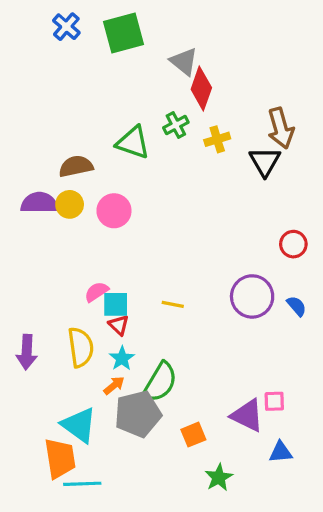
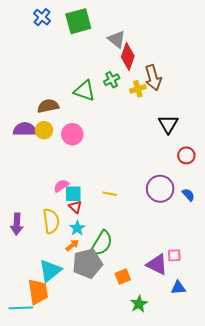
brown arrow: (281, 128) -> (153, 78), moved
black triangle: (265, 162) -> (168, 124), moved
cyan triangle: (79, 425) -> (50, 271), turned 45
cyan line: (82, 484) -> (21, 308), moved

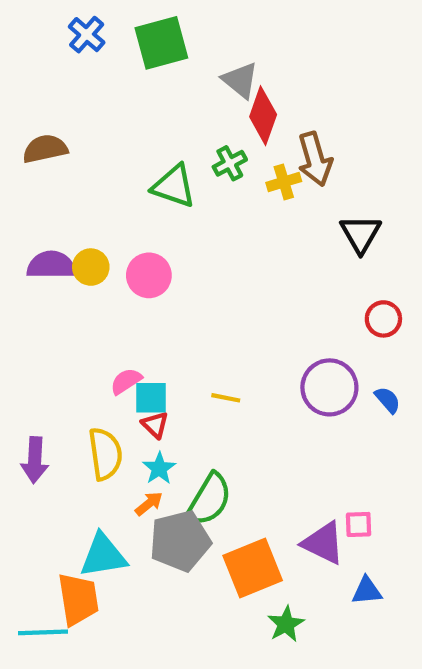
brown semicircle: (48, 106) -> (45, 149), moved
black triangle: (168, 124) -> (361, 234), moved
cyan triangle: (50, 271) -> (103, 556), turned 30
orange square: (123, 277) -> (253, 568), size x1.8

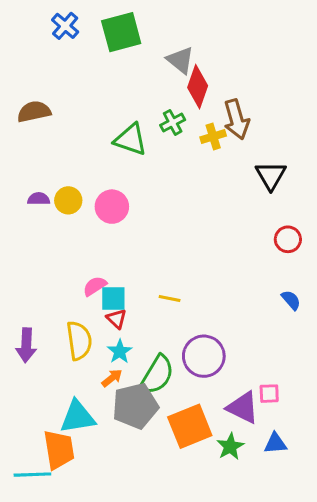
purple semicircle: (51, 265) -> (39, 199), size x0.6
purple circle: (329, 387) -> (204, 356), moved
green star: (286, 624) -> (230, 447), moved

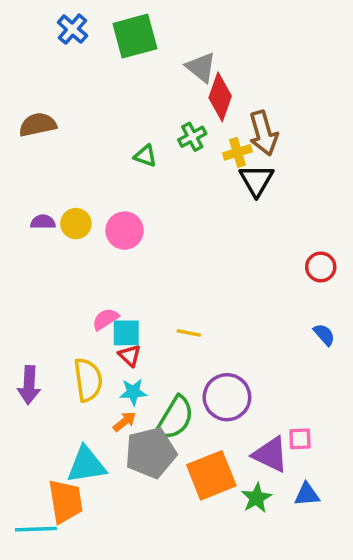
green triangle: (131, 140) -> (145, 156), size x0.6
black triangle: (271, 175) -> (256, 180), moved
cyan star: (120, 351) -> (133, 392), turned 30

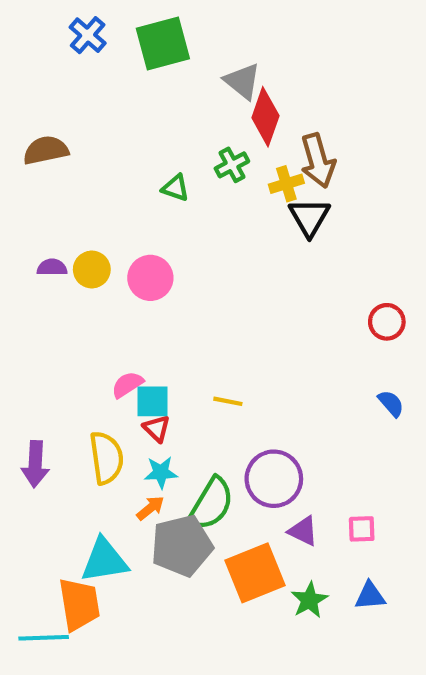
purple triangle: (270, 455) -> (303, 531), moved, size x0.7

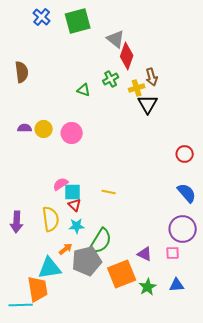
brown semicircle: (46, 150) -> (22, 72), turned 95
brown arrow: (318, 161) -> (152, 77), size x0.7
blue semicircle: (391, 403) -> (187, 193), size x1.5
purple circle: (274, 479) -> (183, 229), moved
orange arrow: (150, 508) -> (66, 249), moved

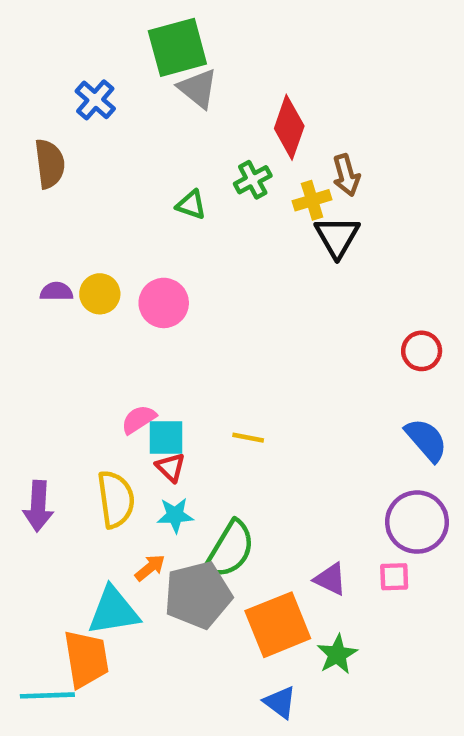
blue cross: (42, 17) -> (95, 100), moved
gray triangle: (116, 39) -> (198, 88), moved
blue triangle: (177, 285) -> (280, 702), moved, turned 42

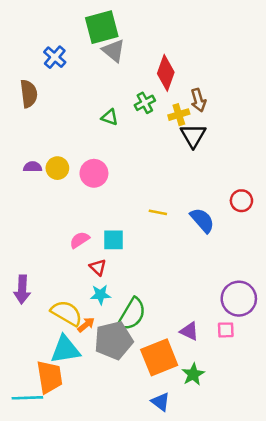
cyan square: (166, 438) -> (114, 240), moved
yellow line: (248, 438) -> (158, 212), moved
blue semicircle: (426, 440) -> (202, 220), moved
yellow semicircle: (116, 499) -> (67, 313), moved, turned -52

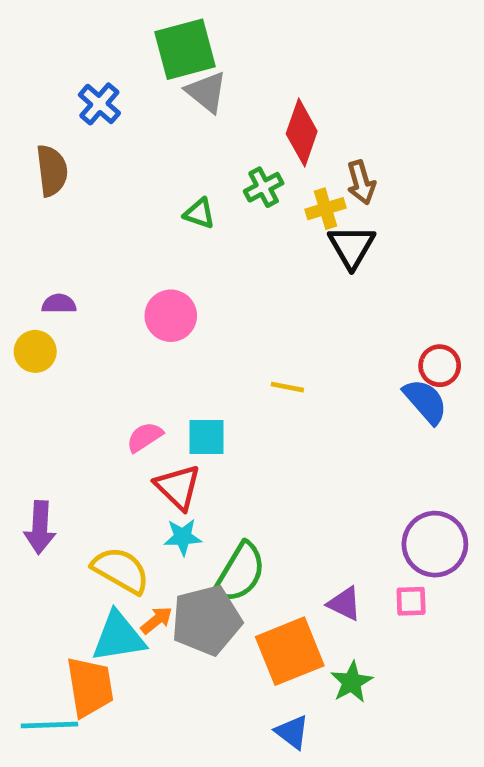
yellow circle: (57, 168) -> (35, 351), moved
blue semicircle: (202, 220) -> (425, 401), moved
red triangle: (98, 267) -> (178, 487), size x1.5
orange arrow: (86, 325) -> (157, 620), moved

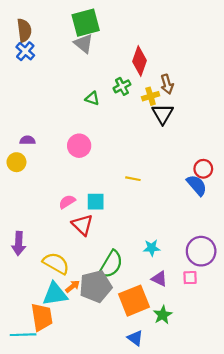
gray triangle: (206, 92) -> (84, 43), moved
blue cross: (99, 104) -> (25, 51), moved
brown semicircle: (52, 171) -> (24, 30), moved
cyan star: (183, 537) -> (152, 248), moved

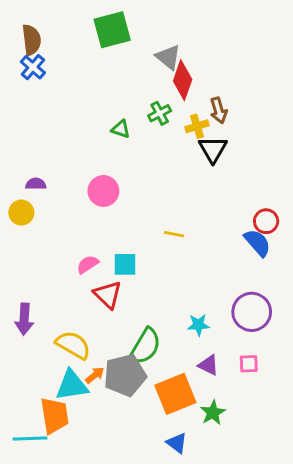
gray triangle: (84, 43) -> (168, 57), moved
purple circle: (201, 251) -> (252, 312), moved

